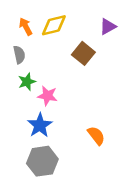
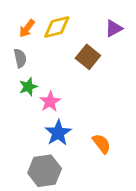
orange arrow: (26, 26) -> (27, 28), turned -114
pink star: (47, 96) -> (50, 102), turned 30
blue star: (40, 125) -> (58, 133), moved

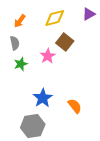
yellow diamond: (57, 27) -> (55, 18), moved
purple triangle: (114, 28) -> (89, 14), moved
pink star: (50, 102) -> (48, 56), moved

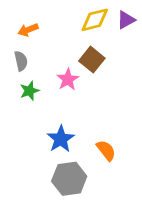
yellow diamond: (55, 18) -> (95, 20), moved
orange arrow: (20, 21) -> (28, 30), turned 32
gray hexagon: (33, 126) -> (69, 179), moved

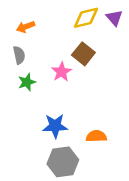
purple triangle: (126, 20) -> (114, 18), turned -42
blue star: (61, 139) -> (55, 126), turned 30
orange semicircle: (106, 150) -> (96, 136), turned -54

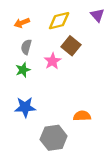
yellow diamond: (86, 18) -> (59, 21), moved
gray semicircle: (19, 55) -> (26, 47), moved, turned -152
blue star: (55, 126) -> (25, 107), moved

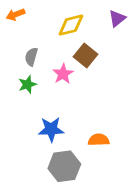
purple triangle: (97, 15) -> (117, 18), turned 32
orange arrow: (22, 23) -> (15, 14), moved
blue star: (25, 107) -> (51, 129), moved

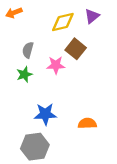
purple triangle: (117, 18) -> (92, 16), moved
pink star: (63, 74) -> (56, 65), turned 30
gray hexagon: (64, 166) -> (35, 147), moved

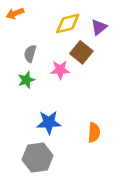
purple triangle: (92, 16) -> (99, 27), moved
orange semicircle: (87, 123) -> (94, 132), turned 96

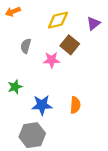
purple triangle: (99, 27) -> (93, 23), moved
green star: (26, 80) -> (15, 87), moved
orange semicircle: (94, 132) -> (75, 105), moved

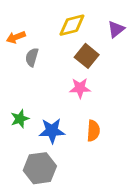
orange arrow: (13, 12) -> (16, 37), moved
pink star: (52, 60) -> (80, 88), moved
green star: (15, 87) -> (20, 119), moved

